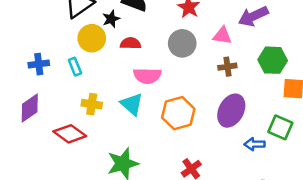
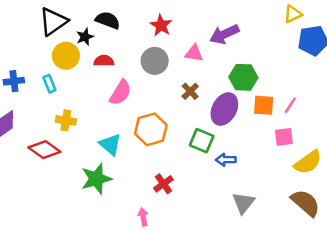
brown cross: (227, 67) -> (190, 91), moved, turned -36
pink semicircle: (147, 76) -> (120, 93), turned -60
cyan triangle: (132, 104) -> (110, 145), moved
purple ellipse: (231, 111) -> (224, 109), moved
green square: (280, 127) -> (202, 141), moved

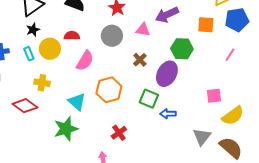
black star: (85, 37) -> (33, 30), moved
yellow circle: (66, 56) -> (50, 49), moved
orange square: (264, 105) -> (206, 25), moved
pink line: (290, 105) -> (230, 55), moved
gray triangle: (243, 203) -> (202, 137), moved

